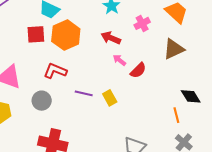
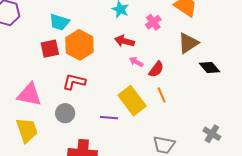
purple line: (84, 93) -> (109, 118), moved
black diamond: (191, 96) -> (209, 67), moved
yellow rectangle: (110, 98) -> (132, 101), size x1.8
orange line: (176, 115) -> (162, 95), moved

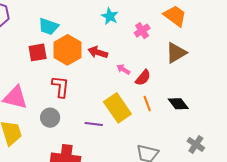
red arrow: (124, 41) -> (98, 52), moved
black diamond: (209, 67) -> (178, 104), moved
red L-shape: (74, 82) -> (61, 87), turned 80

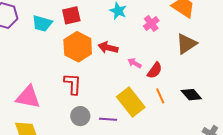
cyan trapezoid: (48, 26) -> (42, 23), moved
red square: (38, 52) -> (71, 15), moved
gray circle: (50, 118) -> (80, 116), moved

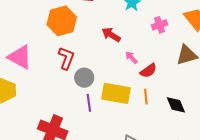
orange hexagon: (78, 47) -> (62, 21), moved
yellow rectangle: (131, 102) -> (116, 93), turned -60
gray circle: (80, 116) -> (84, 78), moved
purple line: (108, 119) -> (89, 103), turned 60

